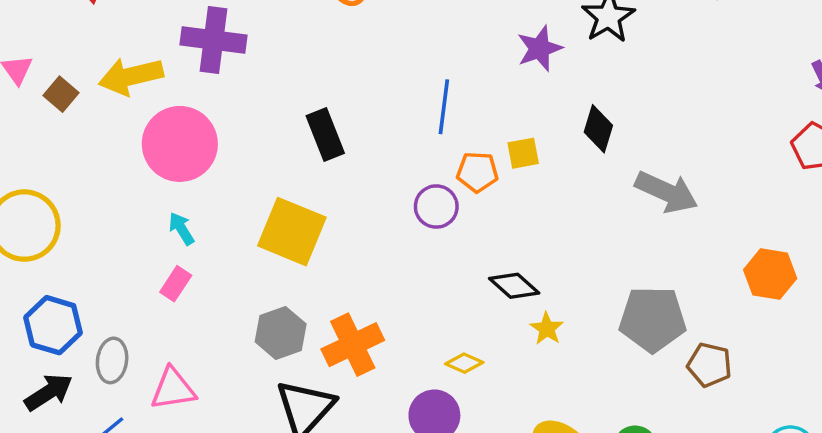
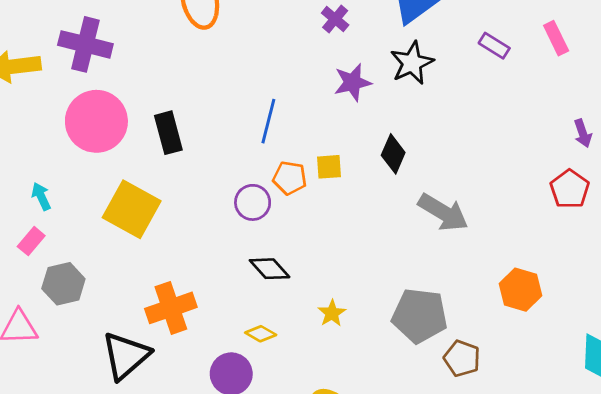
pink circle: (180, 144) -> (96, 121), moved
black diamond: (514, 286) -> (270, 269), moved
gray hexagon: (281, 333) -> (63, 284), moved

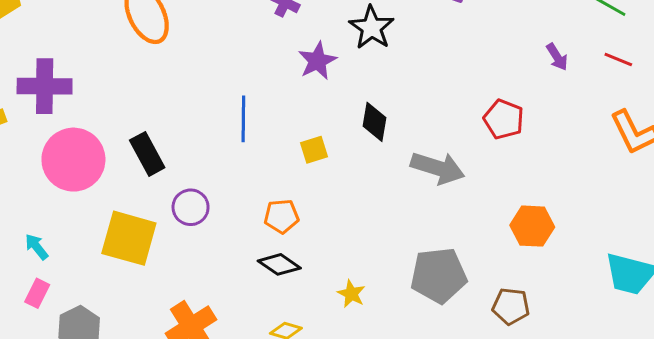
orange pentagon: (290, 178) -> (281, 216), moved
red pentagon: (570, 189) -> (504, 119), moved
purple circle: (253, 202) -> (191, 207), moved
brown pentagon: (462, 358) -> (511, 306), moved

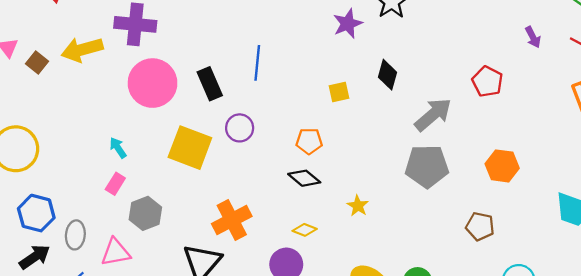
blue line: (243, 119) -> (257, 63), moved
gray arrow: (438, 168) -> (433, 115), turned -63
gray pentagon: (439, 275) -> (427, 166), moved

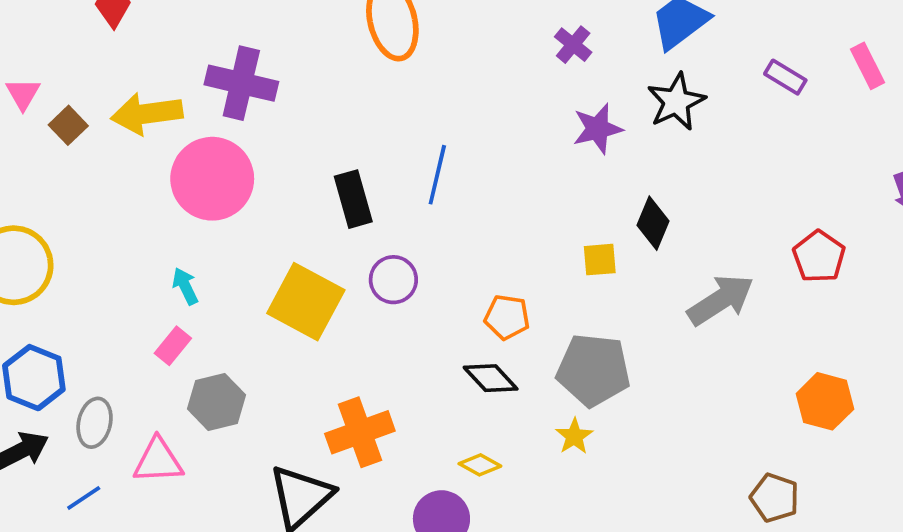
pink circle: (153, 83) -> (212, 179), moved
yellow square: (339, 92) -> (600, 260), moved
gray pentagon: (427, 166) -> (593, 370), moved

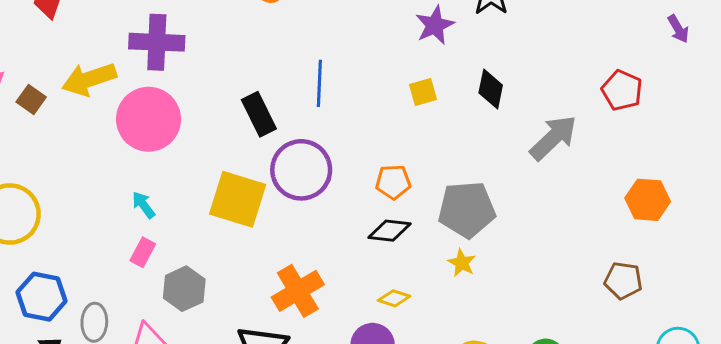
yellow square: (600, 260) -> (423, 92), moved
purple circle: (393, 280) -> (301, 170), size x1.6
black diamond: (491, 378) -> (390, 231), turned -30

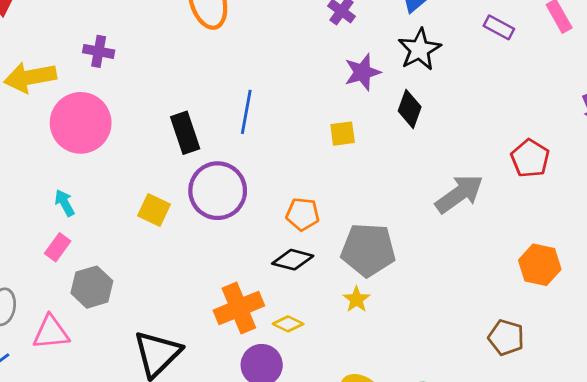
purple cross: (157, 42) -> (99, 51), size x0.6
black diamond: (491, 89) -> (410, 109), moved
yellow square: (238, 199) -> (154, 210), size x0.6
orange cross: (298, 291) -> (239, 308), moved

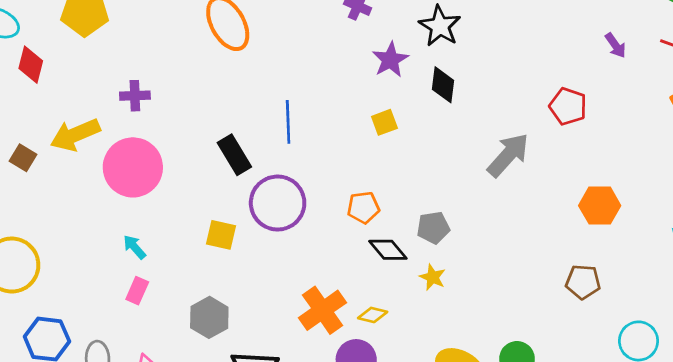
gray pentagon: (368, 250) -> (433, 228), size x0.6
black diamond: (293, 260) -> (388, 250), moved, turned 48
gray hexagon: (92, 287) -> (209, 317), moved

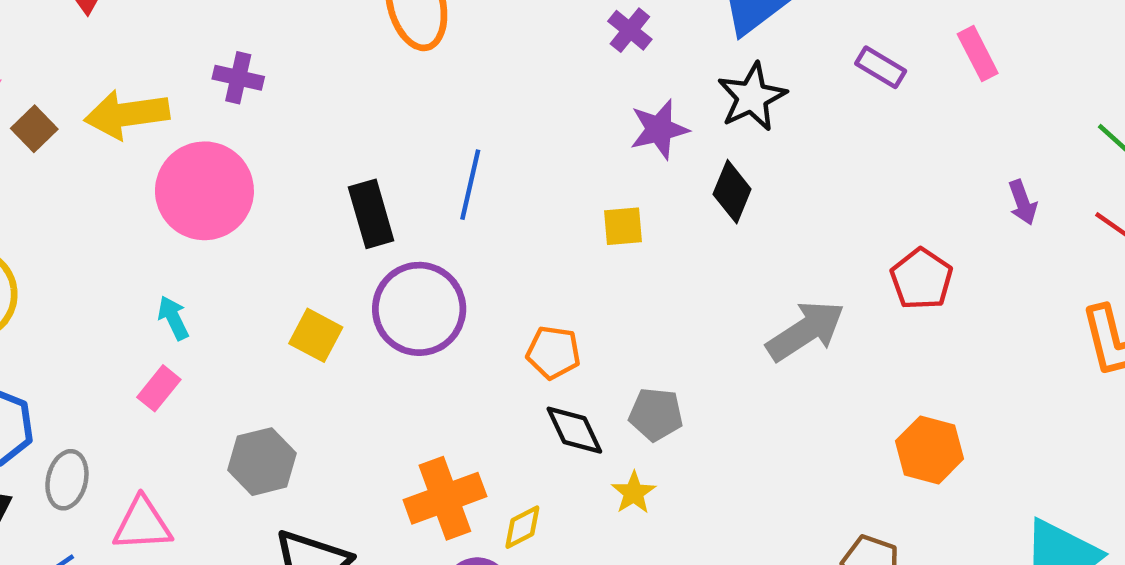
yellow diamond: (373, 315) -> (522, 527), turned -56

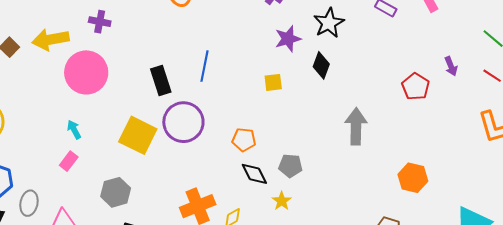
red pentagon: (921, 279) -> (416, 87), moved
gray arrow: (806, 331) -> (356, 126), turned -54
yellow square: (316, 335) -> (138, 135), size x1.6

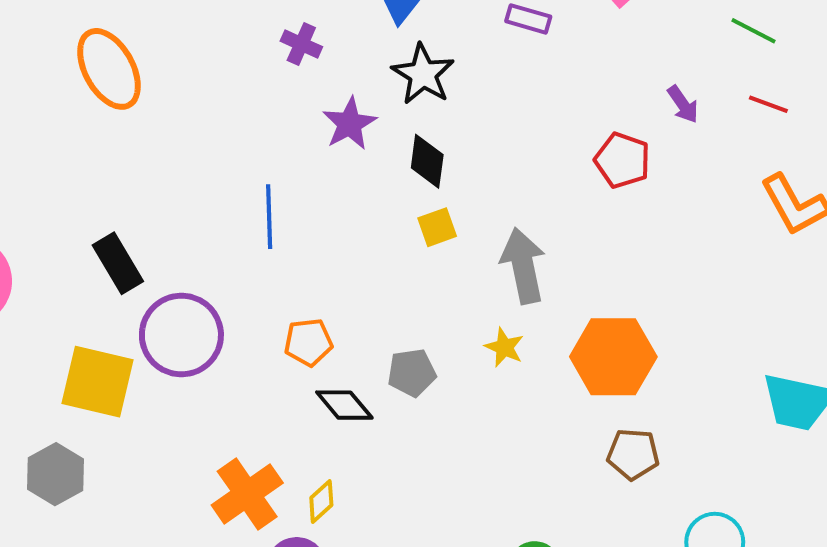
blue line: (205, 66) -> (269, 217), moved
yellow square: (273, 82) -> (437, 227), moved
orange hexagon: (413, 178) -> (613, 357), moved, size x1.4
gray hexagon: (116, 192) -> (56, 474), moved
yellow star: (282, 201) -> (504, 347), moved

